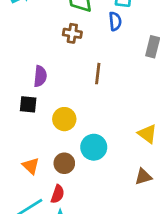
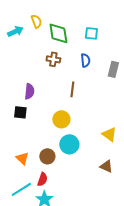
blue semicircle: (115, 21) -> (85, 60), moved
yellow circle: (64, 119) -> (61, 119), moved
brown triangle: (143, 177) -> (106, 166), turned 40

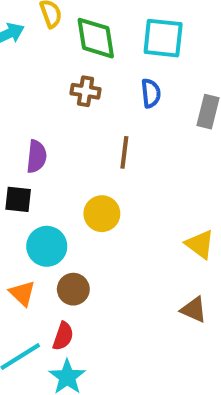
cyan square: (91, 33) -> (163, 38), size x1.5
cyan circle: (69, 144) -> (47, 246), moved

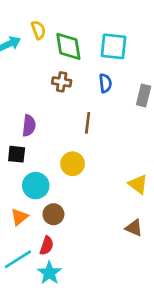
orange triangle: (22, 293) -> (19, 217), turned 36

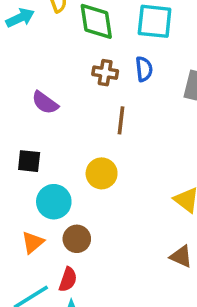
brown cross: (62, 82) -> (105, 73), moved
purple semicircle: (29, 126) -> (45, 103), moved, turned 120

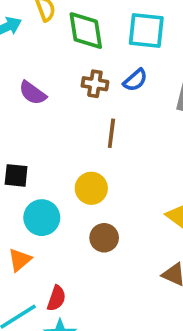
blue semicircle: (144, 69) -> (135, 80), turned 55
purple semicircle: (45, 103) -> (33, 93), moved
brown circle: (77, 239) -> (104, 238), moved

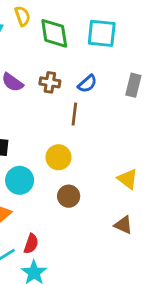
blue semicircle: (135, 80) -> (87, 84), moved
brown cross: (95, 84) -> (50, 82), moved

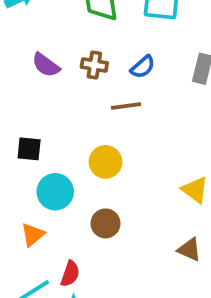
brown line: (74, 114) -> (126, 106), turned 75
brown circle: (69, 196) -> (106, 223), moved

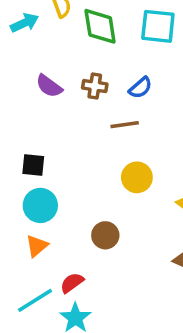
yellow circle: (106, 162) -> (137, 177), moved
cyan circle: (55, 192) -> (40, 205), moved
red semicircle: (70, 274) -> (72, 283), turned -145

